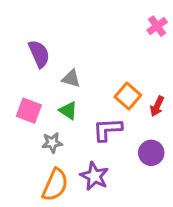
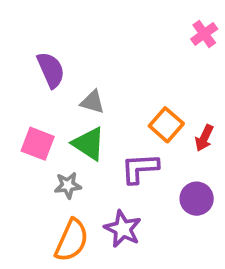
green triangle: (68, 111) -> (89, 144), size x1.4

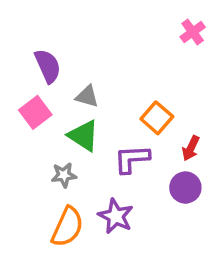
red arrow: (204, 138) -> (191, 148), moved
pink square: (38, 144) -> (35, 112), moved, turned 32

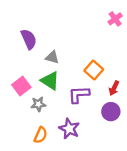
pink square: (35, 112) -> (21, 86), moved
orange semicircle: (67, 227) -> (41, 135), size x0.7

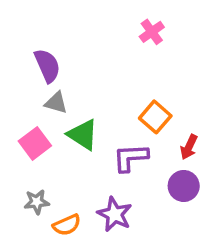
pink cross: (115, 19) -> (152, 32), moved
gray triangle: (52, 57) -> (56, 103), moved
gray star: (38, 104) -> (37, 202), moved
orange semicircle: (41, 135) -> (67, 225), turned 42

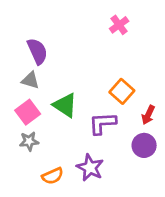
gray triangle: (56, 103) -> (30, 80), moved
gray star: (37, 202) -> (29, 141), moved

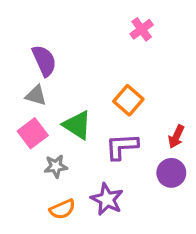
orange square: (122, 91) -> (128, 100), moved
gray star: (29, 141) -> (56, 166), moved

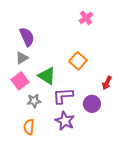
gray triangle: (36, 95) -> (22, 58), turned -48
purple L-shape: (122, 146) -> (63, 96), moved
purple circle: (171, 173) -> (92, 104), moved
orange semicircle: (62, 209) -> (29, 127), moved, turned 119

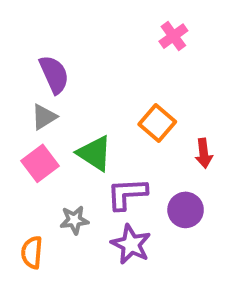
red arrow: (107, 83) -> (204, 153), moved, turned -32
gray star: (34, 101) -> (74, 220), moved
orange semicircle: (29, 127) -> (32, 252), moved

